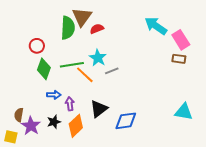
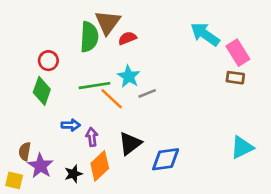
green diamond: (44, 69) -> (42, 91), moved
cyan triangle: (184, 112) -> (242, 147), turned -36
black star: (54, 122) -> (73, 174), moved

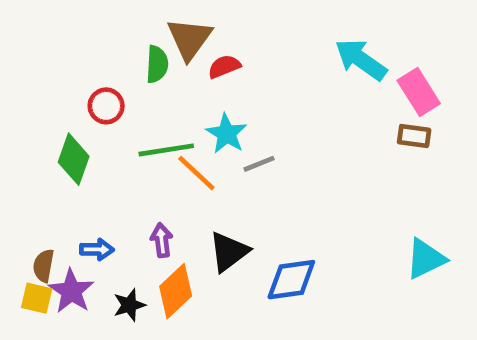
green semicircle: (89, 37) -> (157, 64), size x0.7
red circle: (48, 61) -> (106, 106), moved
blue arrow: (71, 125) -> (97, 249), moved
yellow square: (14, 180) -> (37, 298), moved

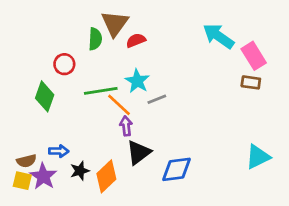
purple arrow: (162, 240) -> (126, 126), moved
brown semicircle: (44, 266) -> (26, 161), turned -114
black star: (129, 305) -> (80, 171), moved

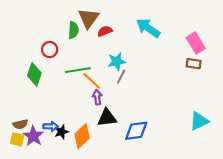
cyan arrow: (219, 36) -> (148, 28), moved
cyan star: (137, 81) -> (117, 61), moved, turned 30
gray line: (157, 99) -> (121, 77), turned -40
blue arrow: (59, 151) -> (51, 126), moved
black triangle: (139, 153) -> (107, 118), turned 30

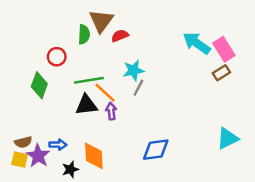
cyan arrow: (148, 28) -> (197, 43), moved
brown rectangle: (194, 64) -> (221, 73), turned -40
black triangle: (107, 118) -> (86, 105), moved
black star: (62, 132) -> (70, 169), moved
orange diamond: (82, 136) -> (94, 156), turned -50

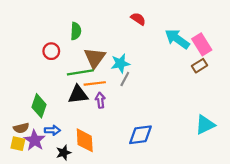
brown triangle: (101, 21) -> (95, 58), moved
red semicircle: (120, 36) -> (138, 19), moved, turned 56
green diamond: (39, 85) -> (39, 106), moved
orange line: (105, 93) -> (95, 83), turned -50

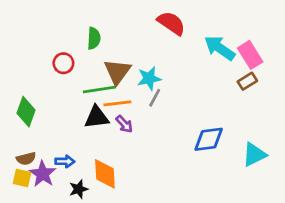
red semicircle: (138, 19) -> (171, 23), size x1.5
purple arrow: (100, 100) -> (124, 124), turned 144
green diamond: (39, 106) -> (26, 112), moved
blue diamond: (140, 135) -> (209, 139), moved

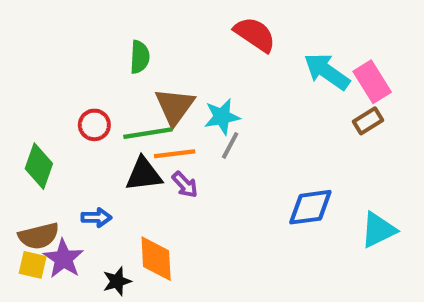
red circle: (63, 63) -> (94, 125), moved
brown semicircle: (26, 159) -> (39, 236), size x1.4
blue arrow: (65, 161) -> (96, 217), moved

